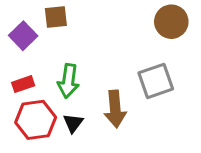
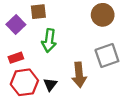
brown circle: (171, 22) -> (103, 15), moved
green arrow: (68, 81) -> (49, 41), moved

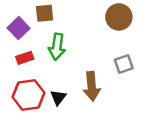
gray square: (107, 56) -> (124, 64), size x0.7
red rectangle: (16, 58) -> (25, 58), moved

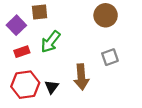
green arrow: (57, 47) -> (51, 42), turned 30

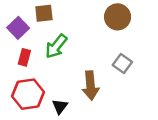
red rectangle: (22, 52) -> (24, 57), turned -56
gray square: (110, 57) -> (122, 63), turned -35
black triangle: (52, 87) -> (60, 106), moved

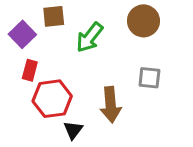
green arrow: (56, 46) -> (90, 37), moved
gray square: (122, 63) -> (149, 78), turned -30
red hexagon: (28, 94) -> (52, 99), moved

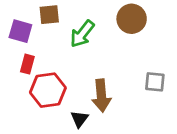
purple square: (22, 34) -> (20, 31), turned -30
gray square: (149, 78) -> (155, 82), moved
black triangle: (73, 130) -> (79, 119), moved

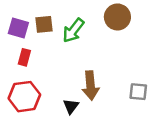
brown square: (49, 15) -> (44, 24), moved
gray square: (155, 82) -> (138, 92), moved
red hexagon: (48, 90) -> (24, 97), moved

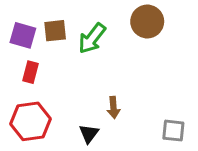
brown arrow: (90, 85) -> (113, 108), size x0.6
gray square: (138, 92) -> (173, 131), moved

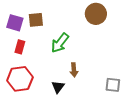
green arrow: (92, 38) -> (60, 43), moved

